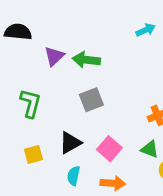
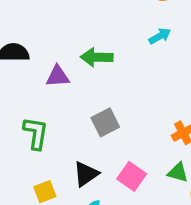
purple triangle: (54, 56) -> (58, 76), turned 45
green arrow: (86, 60) -> (97, 57), moved

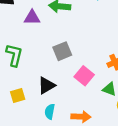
pink square: (132, 176) -> (84, 76), moved

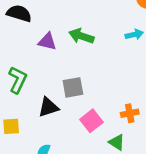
black triangle: (46, 85) -> (48, 107), moved

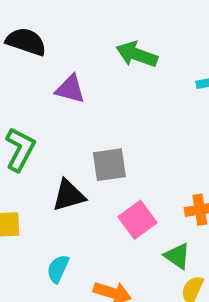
green arrow: (81, 36) -> (137, 54), moved

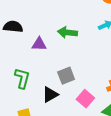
green arrow: (137, 54) -> (67, 32), moved

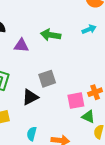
pink square: (85, 99) -> (76, 101), moved, turned 36

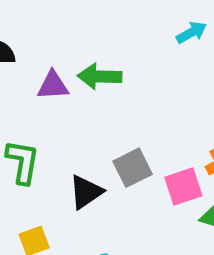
green arrow: (51, 35) -> (100, 76), moved
gray square: (47, 79) -> (133, 168), moved

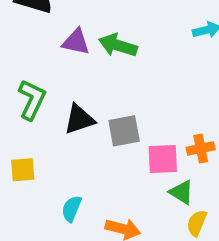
black triangle: (86, 192) -> (79, 119), moved

